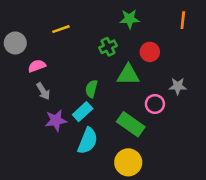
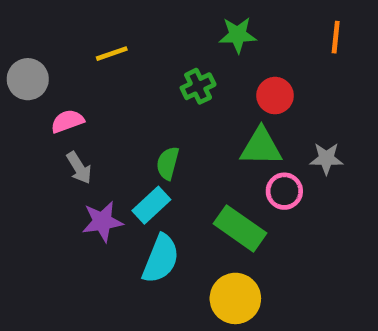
green triangle: (128, 75) -> (261, 147), moved

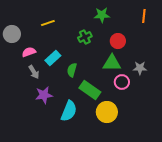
cyan rectangle: (151, 205) -> (53, 58), moved
green rectangle: (240, 228) -> (90, 90), moved
yellow circle: (235, 298) -> (107, 112), moved

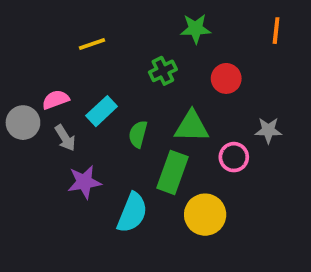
gray circle: (12, 34) -> (23, 123), moved
green triangle: (112, 63) -> (192, 126), moved
green rectangle: (90, 90) -> (173, 172), turned 75

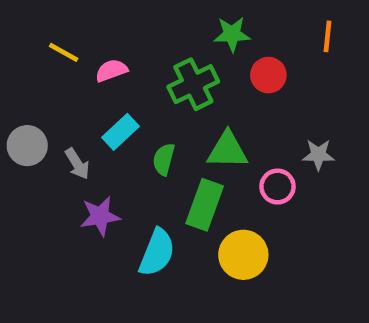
yellow line: (92, 44) -> (64, 52), moved, turned 48
green cross: (163, 71) -> (193, 84), size x1.5
red circle: (226, 78) -> (268, 75), moved
pink semicircle: (56, 100) -> (111, 70), moved

